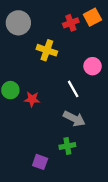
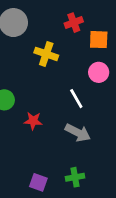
orange square: (92, 17) -> (99, 40), moved, turned 30
red star: (32, 99) -> (33, 121), moved
green cross: (67, 146) -> (75, 177), moved

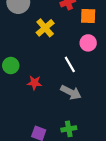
yellow cross: (46, 54) -> (45, 28), turned 30

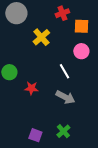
green cross: (69, 129) -> (63, 131), turned -32

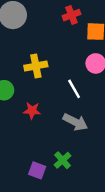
yellow cross: (41, 37) -> (36, 66), moved, turned 30
green cross: (63, 131) -> (63, 160), moved

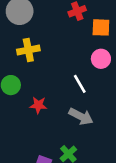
yellow cross: (36, 66) -> (28, 50), moved

